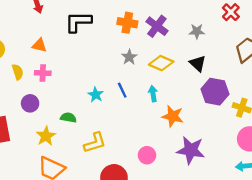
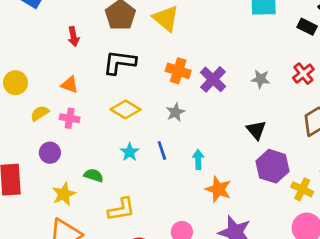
gray star: (197, 31) -> (261, 79), moved
yellow diamond: (161, 63) -> (126, 109), moved
yellow semicircle: (18, 72) -> (40, 113), turned -112

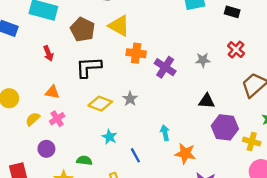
orange cross: (178, 71) -> (136, 53), moved
gray star: (175, 112) -> (130, 99), moved
pink cross: (70, 118) -> (57, 119), turned -32
black triangle: (256, 130) -> (207, 101), turned -35
blue line: (162, 150) -> (135, 155), moved

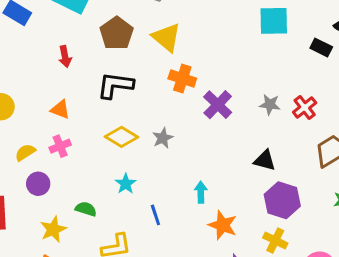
red cross: (236, 50) -> (305, 108), moved
yellow semicircle: (33, 119) -> (25, 152), moved
yellow cross: (252, 141) -> (275, 240), moved

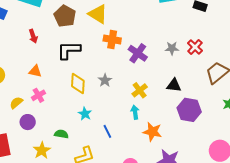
yellow diamond: (122, 137) -> (78, 83), turned 70
yellow cross: (275, 240) -> (140, 90), moved, turned 35

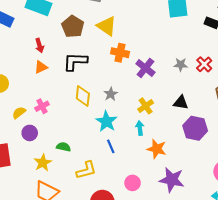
orange triangle: (35, 71) -> (41, 67), moved, turned -40
cyan star: (85, 114) -> (106, 121), moved, size x1.5

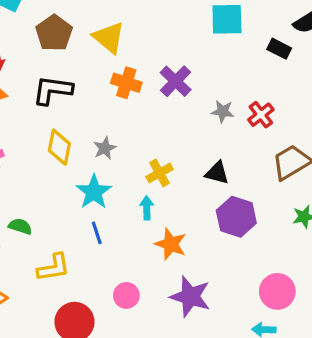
purple cross: (145, 68) -> (176, 81), moved

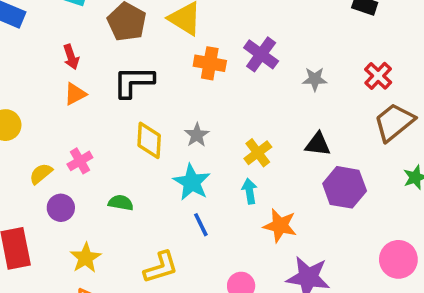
red cross: (261, 115) -> (378, 76), moved
green semicircle: (20, 226) -> (121, 203), moved

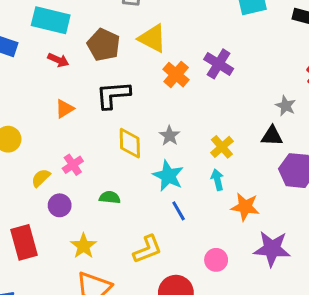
red arrow: (71, 57) -> (58, 60), moved, turned -42
orange cross: (210, 63) -> (176, 75), turned 35
gray star: (315, 79) -> (286, 106), moved, turned 30

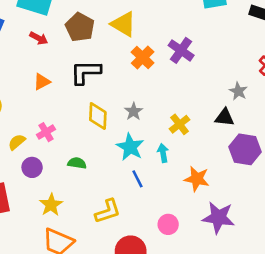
cyan arrow: (217, 180) -> (163, 153), moved

